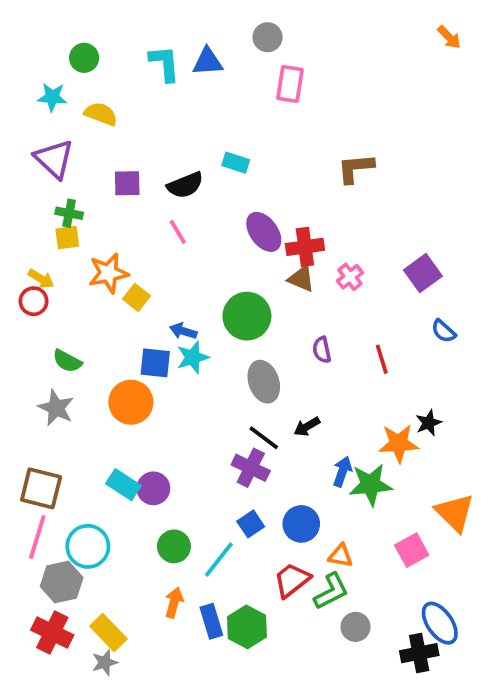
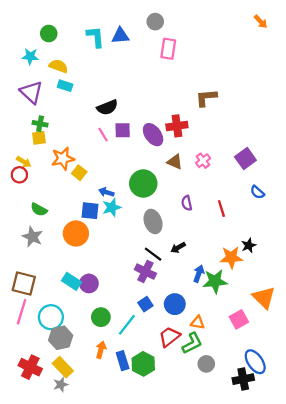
cyan rectangle: (236, 163) -> (65, 86), moved
purple square: (127, 183) -> (123, 130), moved
red cross: (305, 247) -> (177, 126), moved
gray hexagon: (62, 582) -> (61, 338), moved

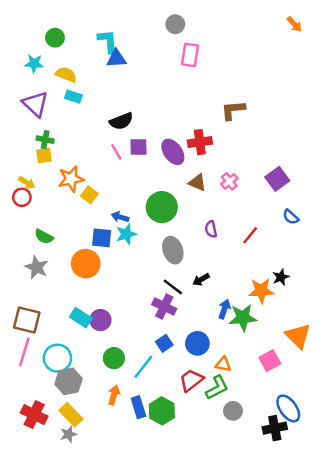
blue triangle: (120, 36) -> (116, 59), moved
red line: (221, 208) -> (250, 235), turned 56

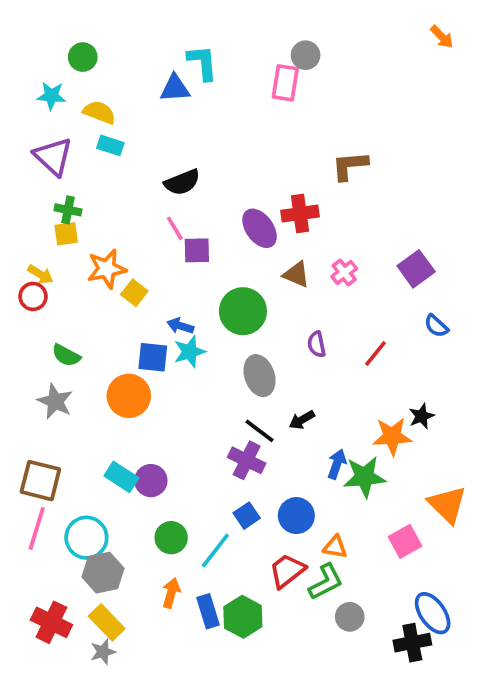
gray circle: (175, 24) -> (306, 55), moved
cyan L-shape: (108, 41) -> (202, 63), moved
purple square: (138, 147) -> (197, 250), moved

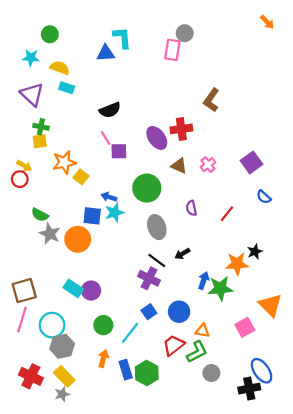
brown L-shape: (350, 166) -> (211, 100), turned -50
gray star: (55, 401) -> (50, 234), moved
brown square: (40, 481) -> (24, 291), turned -30

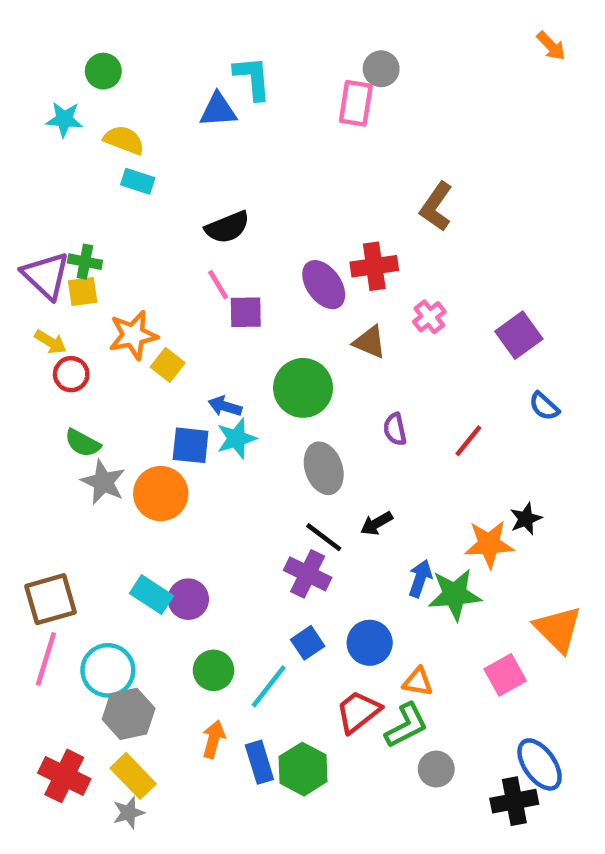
purple triangle: (32, 94) -> (46, 275), moved
pink cross: (208, 165) -> (429, 317), moved
red circle: (20, 179) -> (71, 374), moved

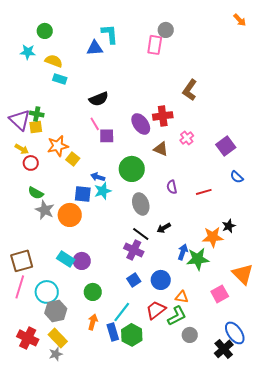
red line: (468, 441) -> (204, 192), turned 35
cyan line: (269, 686) -> (122, 312), moved
black cross: (514, 801) -> (224, 349), turned -30

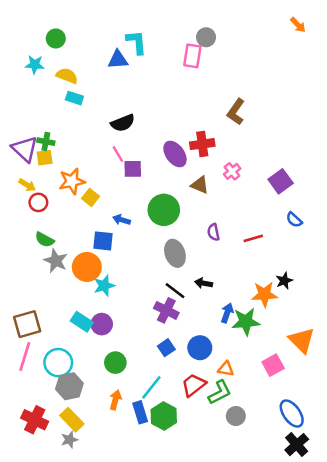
cyan star: (103, 191) -> (104, 286), moved
black arrow: (164, 228) -> (204, 283), turned 40
black cross: (224, 349) -> (297, 445), moved

